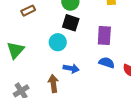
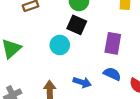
blue arrow: (71, 68) -> (82, 82), moved

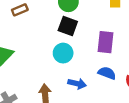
cyan circle: (60, 45) -> (63, 53), moved

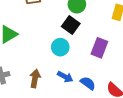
blue semicircle: (107, 73) -> (88, 83), moved

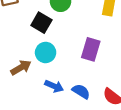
black square: (71, 25) -> (41, 23), moved
brown arrow: (35, 78) -> (21, 68), moved, turned 54

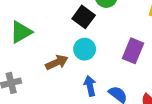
blue arrow: (54, 86) -> (90, 86), turned -132

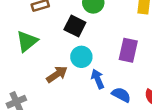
green triangle: (21, 32) -> (27, 41), moved
blue arrow: (90, 86) -> (98, 79), moved

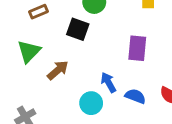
cyan circle: (81, 57) -> (91, 103), moved
brown arrow: (57, 74) -> (58, 70), moved

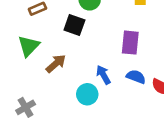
blue semicircle: (135, 96) -> (136, 77), moved

